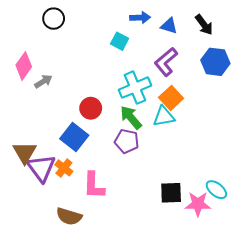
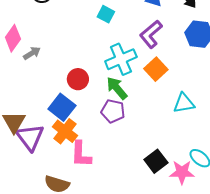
cyan triangle: (164, 116) -> (184, 103), moved
orange cross: (64, 168) -> (65, 131), moved, size x1.4
black square: (171, 193) -> (156, 161), turned -35

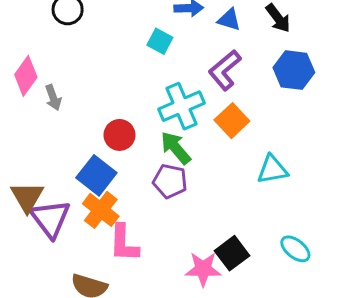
gray arrow: (32, 53) -> (53, 97), turned 102
pink star: (182, 172) -> (203, 269), moved

